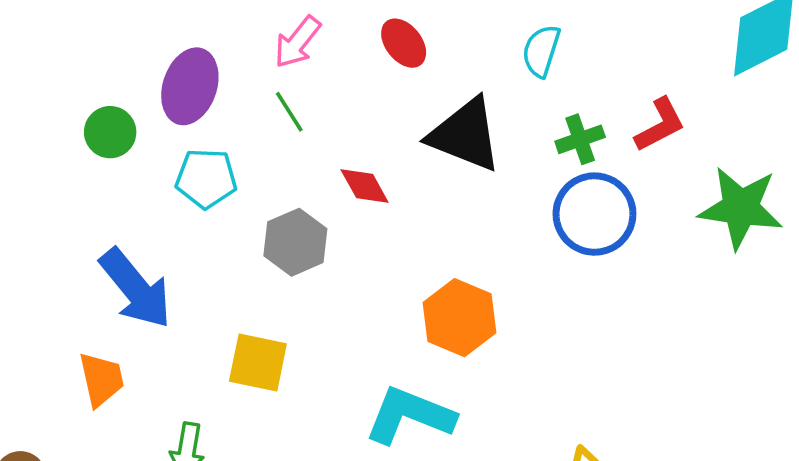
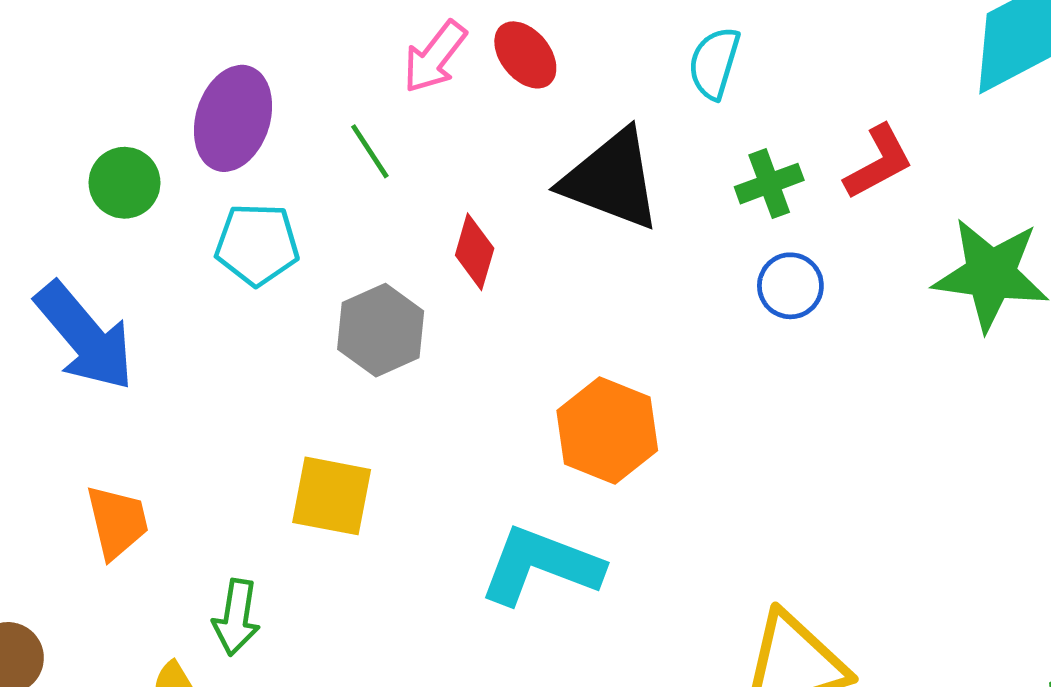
pink arrow: (297, 42) -> (435, 57), moved
red diamond: (365, 186) -> (475, 252), turned 46
blue circle: (594, 214) -> (790, 286), size x0.6
blue arrow: (136, 289) -> (85, 336), moved

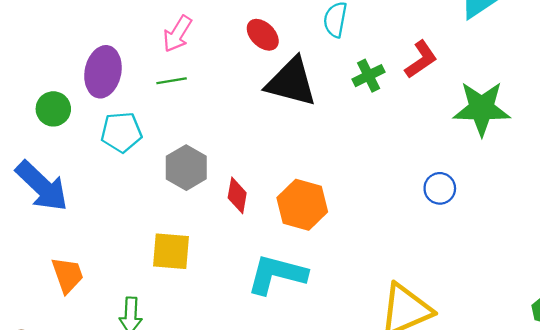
red ellipse: (525, 55) -> (263, 35), moved
pink arrow: (435, 57) -> (177, 34), moved
green line: (370, 151) -> (172, 81), turned -60
red diamond: (475, 252) -> (237, 195), moved
blue circle: (790, 286) -> (440, 188), moved

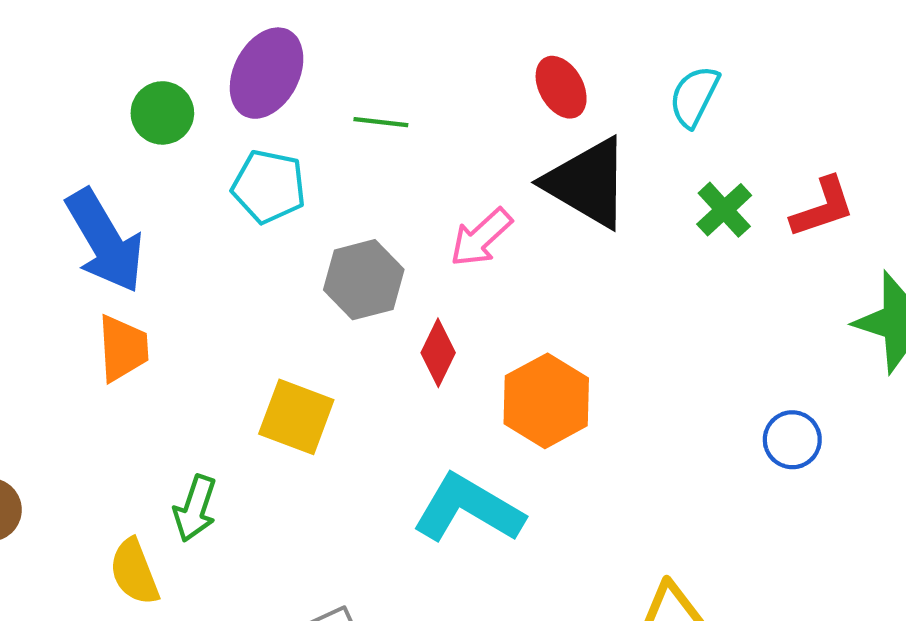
pink arrow: (177, 34) -> (481, 237), moved
green cross: (369, 76) -> (724, 210), turned -32
orange trapezoid: (68, 275) -> (123, 348), moved

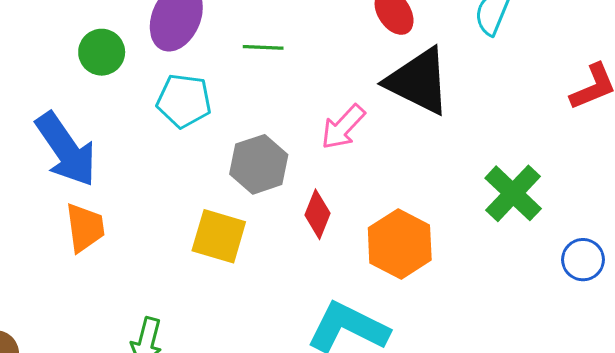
green cross: (724, 210) -> (513, 193), moved, size x1.4
yellow square: (296, 417) -> (219, 236), moved

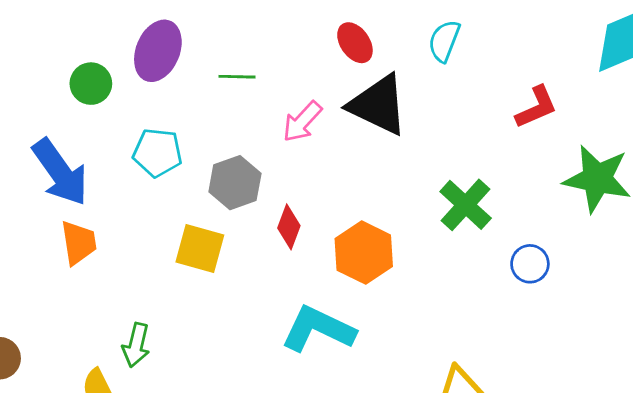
cyan pentagon: (184, 101) -> (158, 153), moved
pink arrow: (343, 127) -> (302, 122), moved

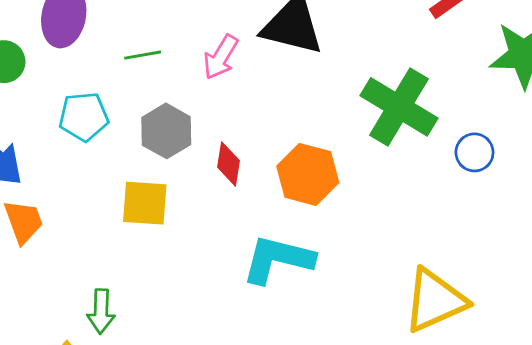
green line: (237, 77) -> (143, 55), moved
green cross: (466, 205) -> (399, 107), size x1.4

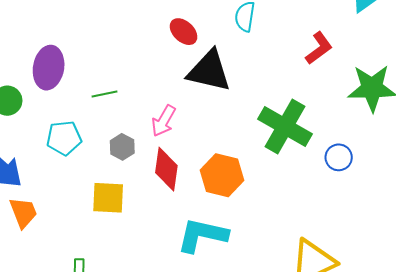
pink arrow: (221, 57) -> (164, 121), moved
gray hexagon: (166, 131) -> (122, 147), size x0.7
red diamond: (229, 164) -> (166, 169), size x1.4

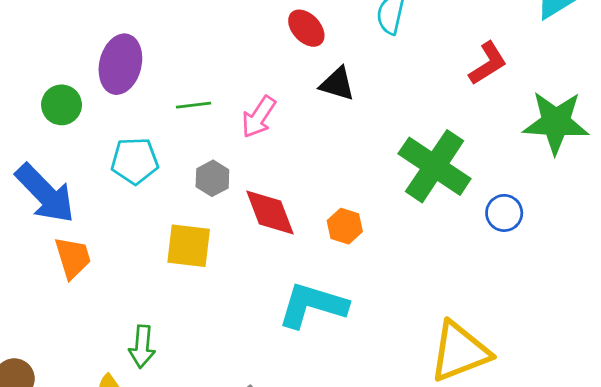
black triangle: (209, 71) -> (337, 84), size x0.6
pink arrow: (164, 121) -> (259, 117), moved
red diamond: (166, 169) -> (270, 212), turned -33
orange hexagon: (222, 175) -> (345, 226), size x0.6

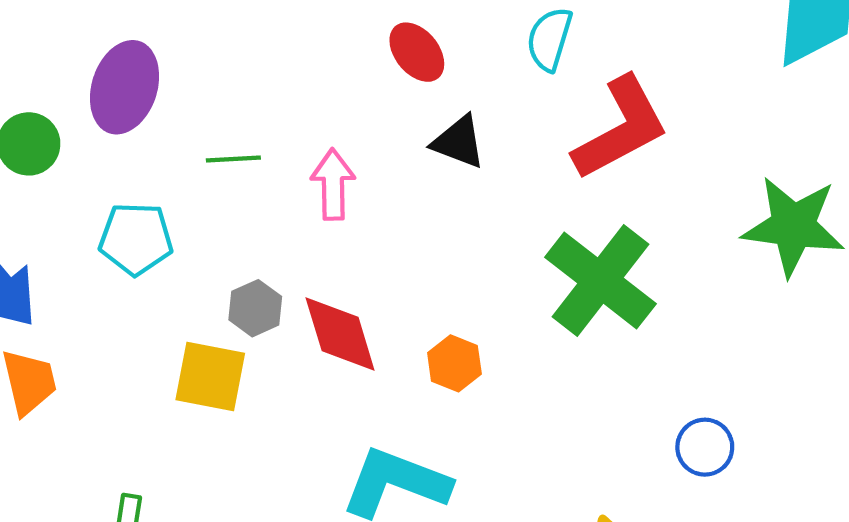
red L-shape: (488, 63) -> (621, 128), moved, size x1.6
pink arrow: (259, 117) -> (333, 184), turned 141
gray hexagon: (212, 178) -> (255, 308), moved
blue circle: (504, 213) -> (705, 447), moved

